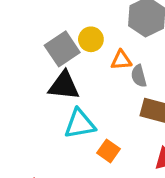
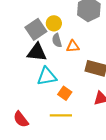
orange triangle: (121, 60) -> (73, 46), moved
gray semicircle: (139, 76) -> (57, 40), moved

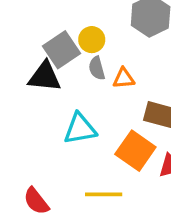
black triangle: (37, 52) -> (45, 77), moved
orange square: (65, 93) -> (135, 151), moved, size x1.6

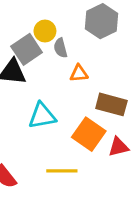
yellow circle: (92, 40) -> (45, 31), moved
gray semicircle: (97, 68) -> (61, 48), moved

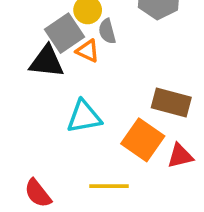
orange triangle: (79, 73) -> (88, 51), moved, turned 30

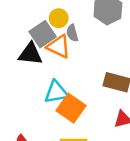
orange triangle: (88, 51) -> (59, 47), size x1.5
orange square: (143, 140) -> (71, 108), moved

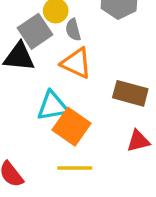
orange triangle: (59, 47) -> (76, 63), moved

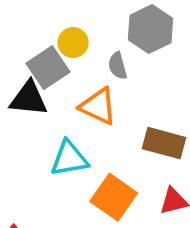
gray semicircle: (73, 30) -> (118, 66), moved
orange square: (72, 127) -> (114, 197), moved

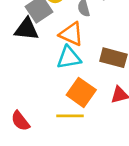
cyan triangle: (69, 159) -> (69, 58), moved

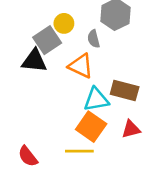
cyan triangle: (69, 58) -> (96, 100), moved

